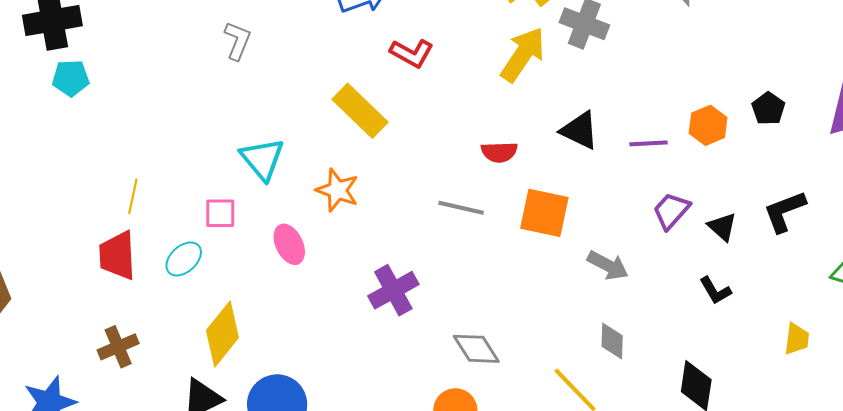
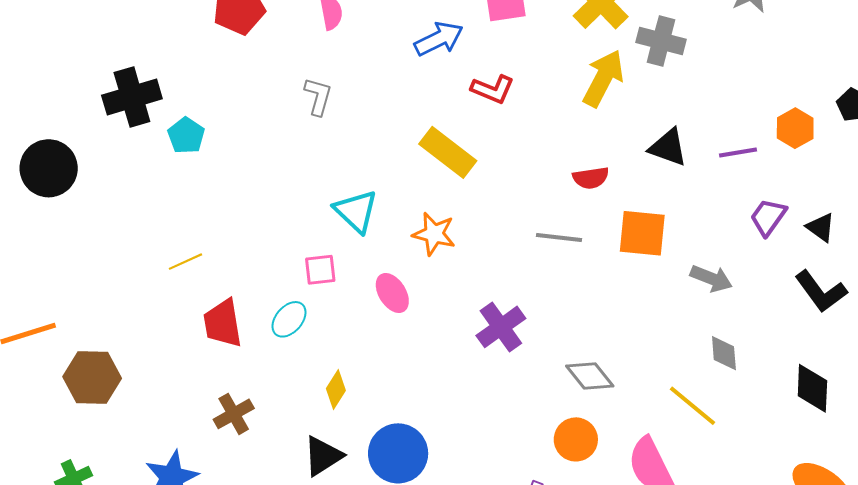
cyan pentagon: (71, 78) -> (186, 135), moved, turned -30
yellow line: (133, 196) -> (186, 262), moved, turned 60
black L-shape: (715, 291) -> (821, 291), size x1.6
yellow diamond: (222, 334) -> (336, 390), size x0.6

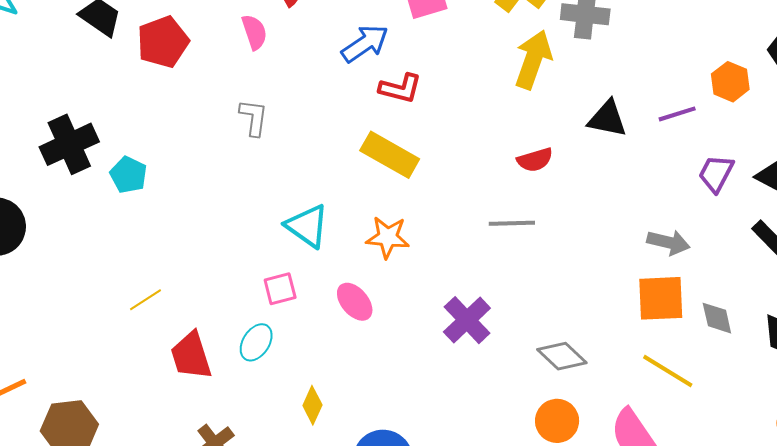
red L-shape: (493, 89) -> (400, 88), moved
orange square: (642, 233) -> (661, 298), moved
gray diamond: (724, 353) -> (717, 318), moved

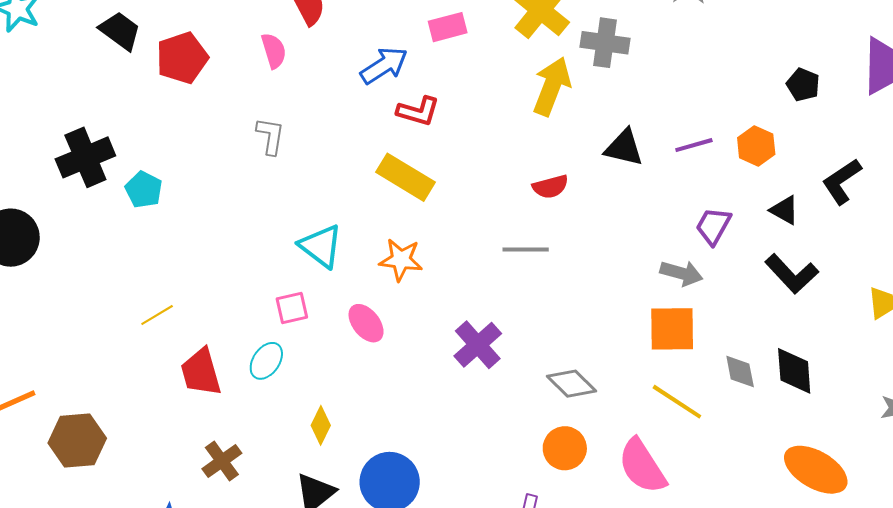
orange hexagon: (730, 82) -> (756, 146), moved
purple trapezoid: (716, 173) -> (713, 226), moved
gray diamond: (717, 318) -> (740, 371), moved

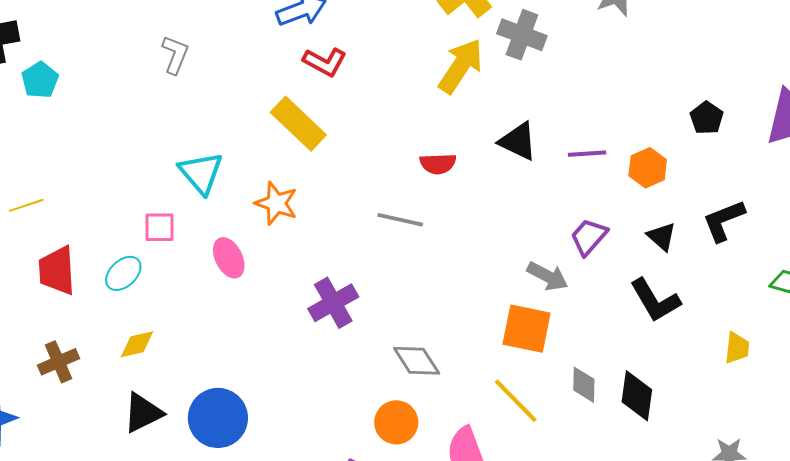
yellow diamond: (321, 425) -> (137, 344), moved, turned 39

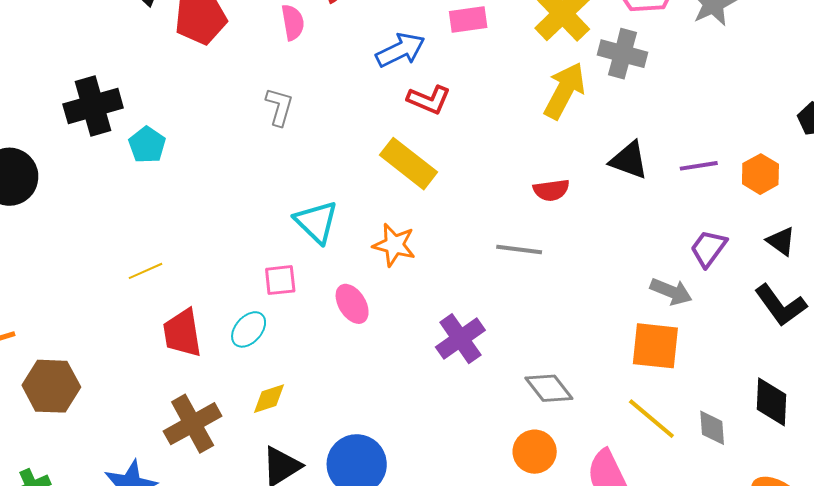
brown cross: (58, 362) -> (193, 424), size x1.4
gray diamond: (584, 385) -> (712, 428), moved

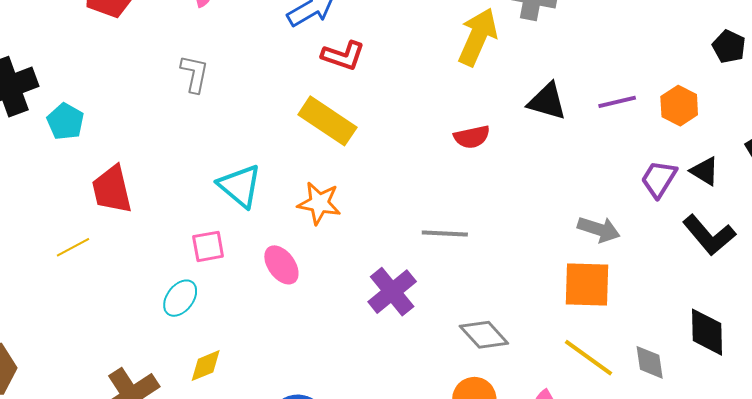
purple trapezoid: (708, 248) -> (659, 179), moved
gray line: (519, 249) -> (445, 234), moved
red trapezoid: (182, 333) -> (112, 189), moved

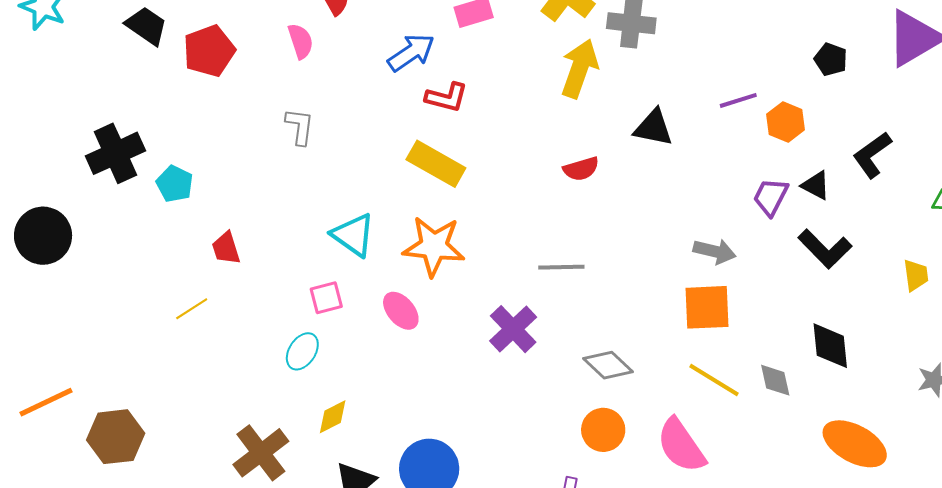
purple line: (617, 102) -> (738, 100), moved
red trapezoid: (112, 189) -> (226, 248), size x0.7
orange star: (319, 203) -> (434, 246), size x1.4

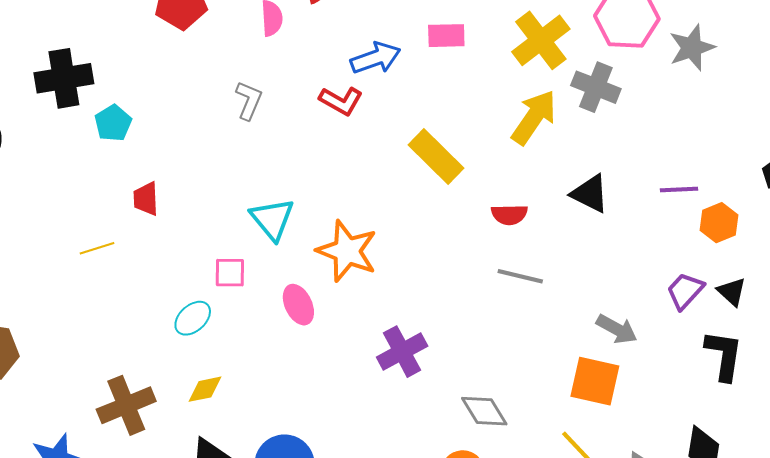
red L-shape: (447, 97) -> (341, 101), moved
yellow rectangle: (436, 164) -> (436, 156), moved
black L-shape: (825, 249) -> (724, 355), turned -142
gray line: (561, 267) -> (520, 276), moved

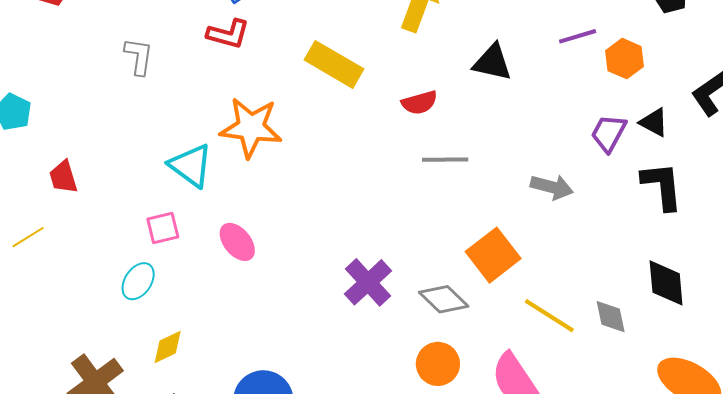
orange star: (347, 251) -> (251, 127), moved
purple cross: (402, 352) -> (368, 282), moved
orange square: (595, 381) -> (493, 255), moved, turned -36

